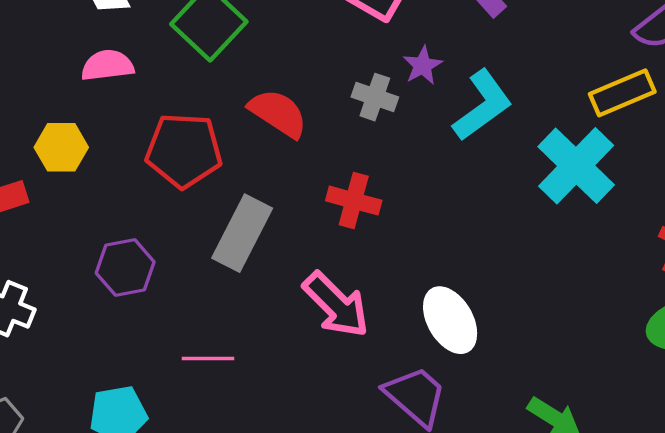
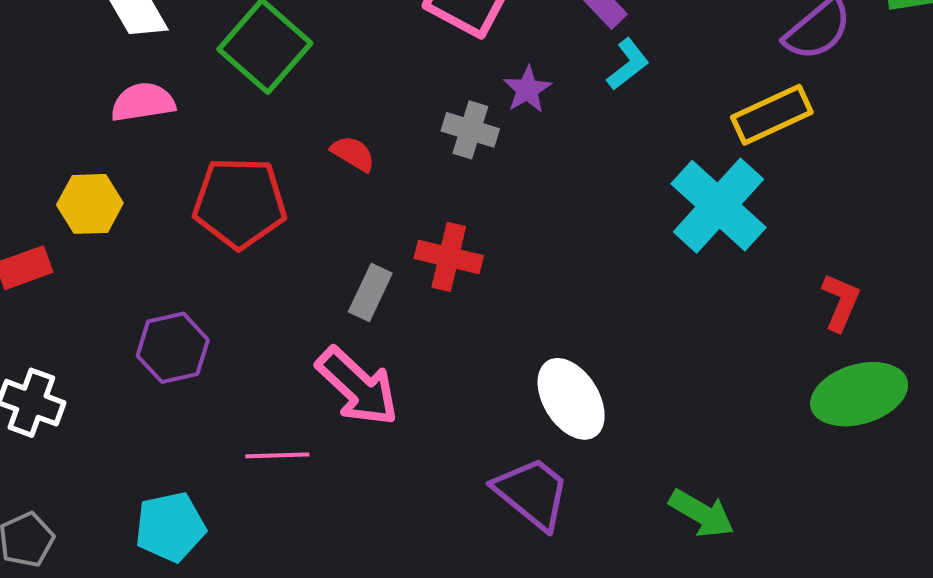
cyan L-shape: (482, 105) -> (628, 64), moved, size x0.6
red semicircle: (278, 113) -> (353, 154), size x0.6
gray rectangle: (242, 233) -> (370, 292), moved, size x0.6
pink arrow: (336, 305) -> (357, 387), moved

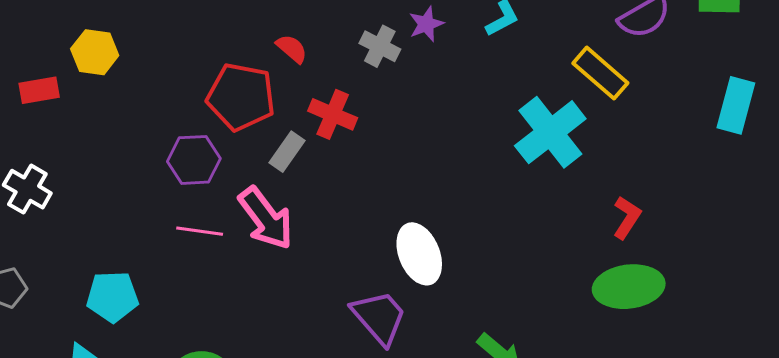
yellow rectangle: (772, 115) -> (600, 73), turned 56
red pentagon: (240, 203) -> (241, 97), moved
red cross: (449, 257) -> (333, 114), moved
purple hexagon: (173, 348) -> (194, 160), moved
pink line: (277, 455) -> (200, 231), moved

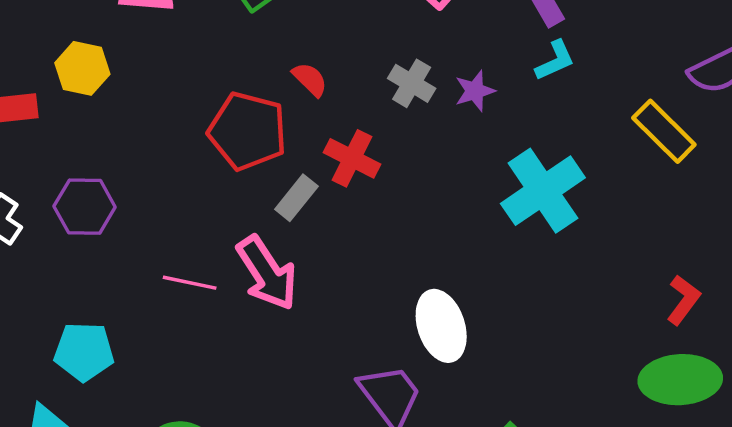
purple star: (426, 24) -> (475, 91), moved
cyan cross: (550, 132) -> (543, 191), moved
purple hexagon: (194, 160) -> (85, 207), moved

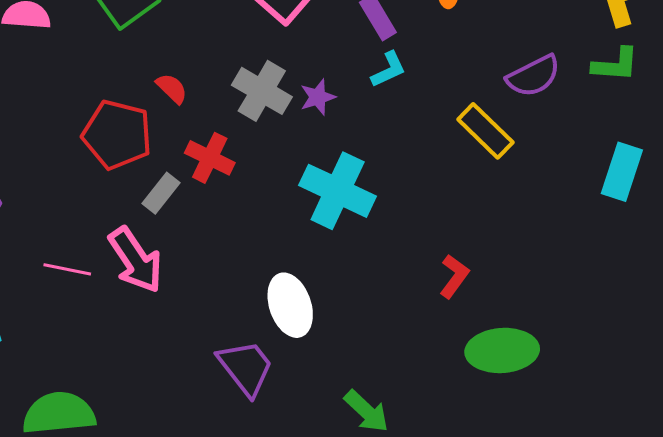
gray cross: (412, 83) -> (262, 91), size x1.4
cyan cross: (543, 191) -> (338, 191), moved, turned -30
red L-shape: (683, 300) -> (454, 276), moved

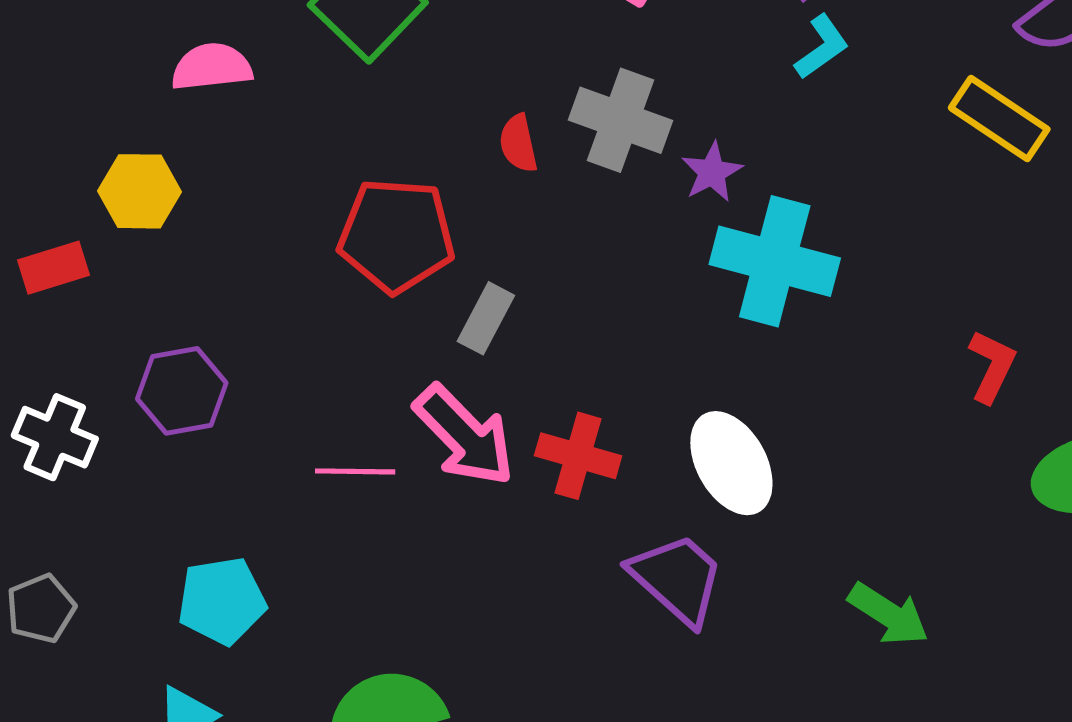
red semicircle: (172, 88) -> (518, 143), moved, turned -136
purple star: (318, 97) -> (712, 172), moved
red cross: (210, 158) -> (578, 456), moved

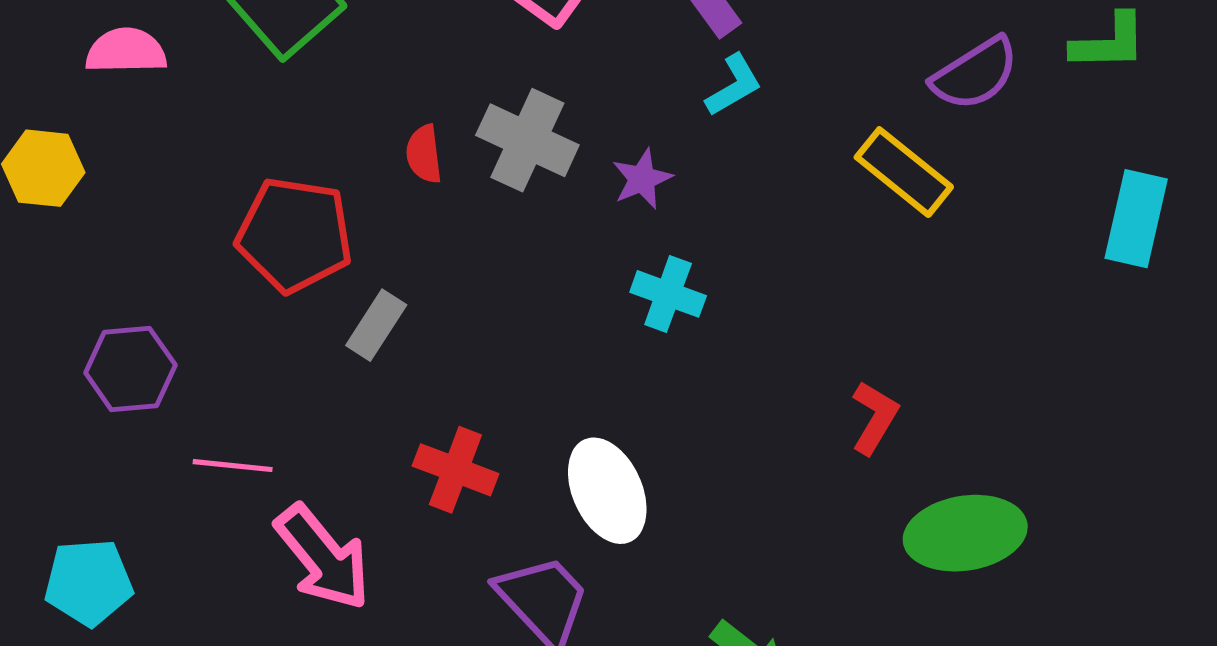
purple star: (712, 172) -> (642, 179), moved
cyan cross: (775, 261) -> (668, 294), size x0.6
purple hexagon: (182, 391) -> (130, 369), moved
pink arrow: (464, 436) -> (323, 557), moved

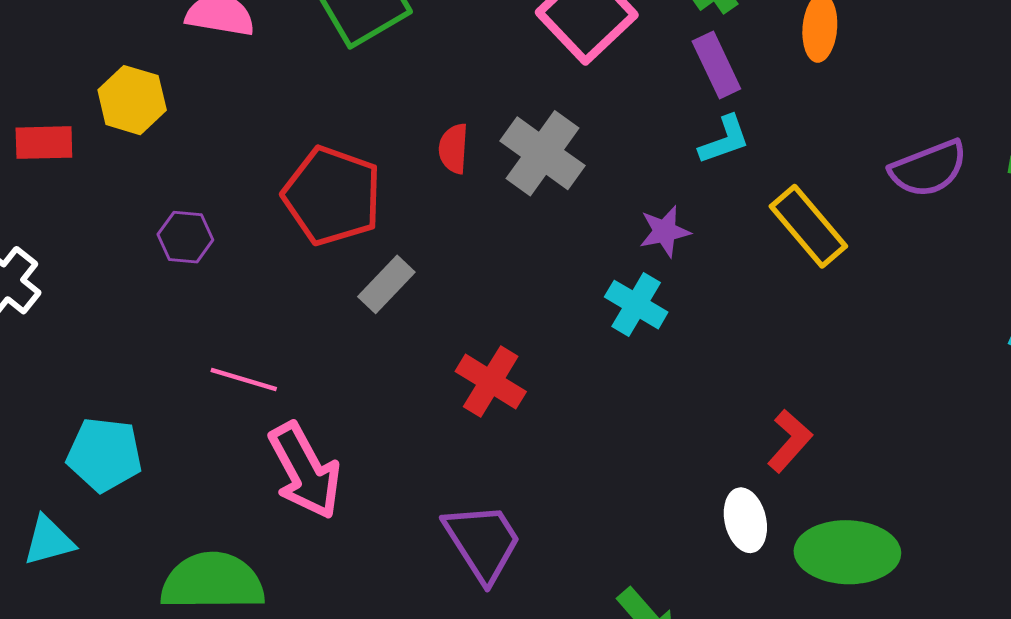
yellow rectangle: (904, 172) -> (808, 226), moved
purple star: (642, 179) -> (665, 231), moved
purple hexagon: (130, 369) -> (185, 237), moved, size x0.7
red cross: (455, 470) -> (491, 381), moved
white ellipse: (607, 491) -> (745, 520), moved, size x0.7

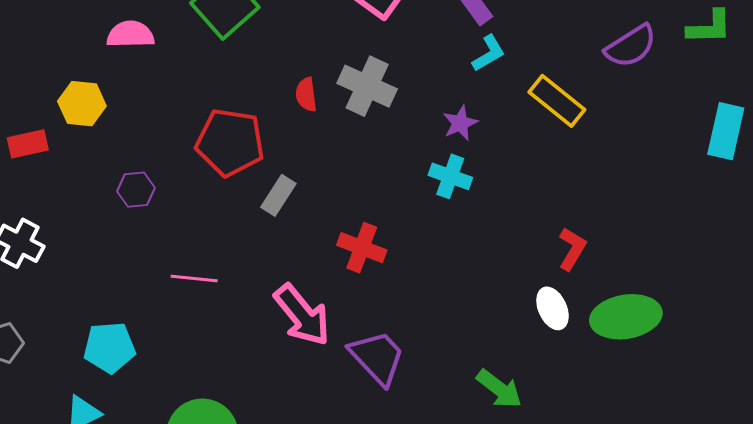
pink arrow: (305, 471) -> (302, 315), moved

